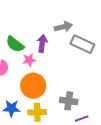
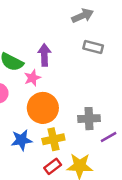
gray arrow: (63, 27) -> (83, 16), moved
gray rectangle: (82, 44) -> (93, 47), size x0.7

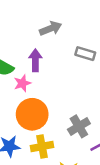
gray arrow: (83, 16) -> (51, 28), moved
gray cross: (89, 119) -> (79, 126), turned -30

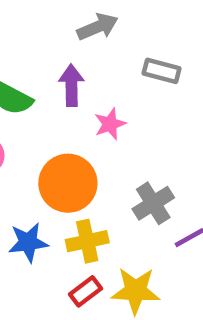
pink star: (22, 83) -> (110, 124), moved

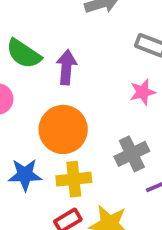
purple arrow: (71, 85) -> (66, 67), moved
pink star: (110, 124) -> (143, 92), moved

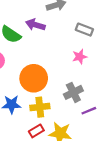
purple arrow: (66, 67) -> (35, 25), moved, turned -78

